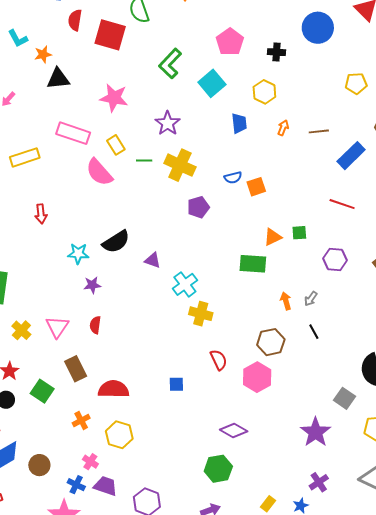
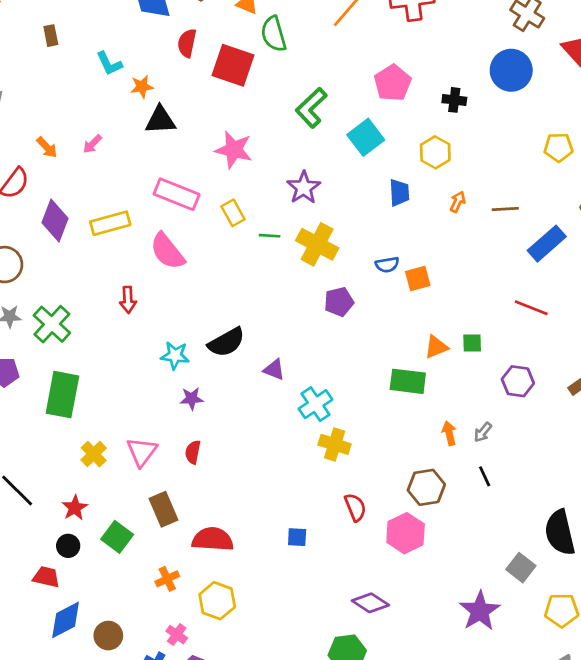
pink semicircle: (99, 172) -> (167, 251), moved

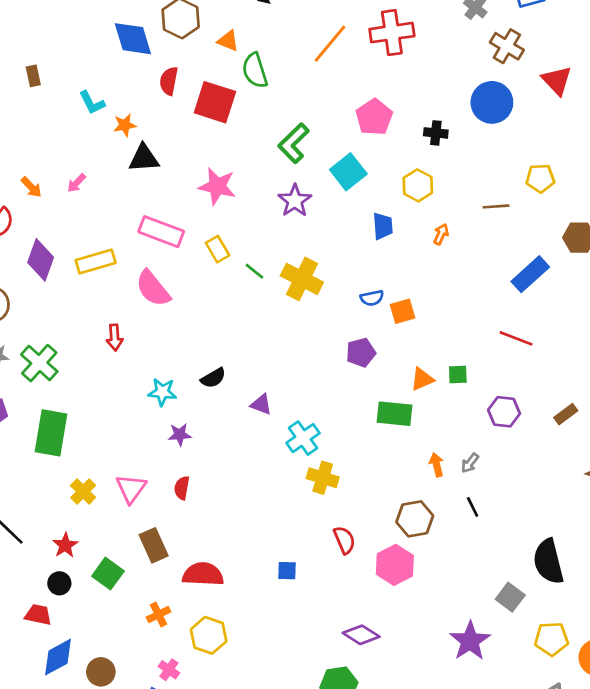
purple star: (304, 188) -> (295, 201), moved
brown line: (505, 209) -> (496, 206), moved
green line: (270, 236) -> (254, 271), turned 36
purple pentagon: (339, 302) -> (361, 353), moved
black semicircle: (226, 342) -> (213, 378), size x0.7

